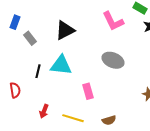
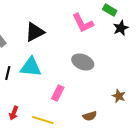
pink rectangle: (88, 91) -> (58, 93), turned 42
brown semicircle: (109, 120) -> (90, 116), moved

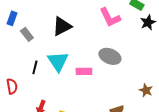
cyan triangle: (31, 67) -> (58, 61), turned 50
pink rectangle: (58, 93) -> (84, 71), moved, turned 63

